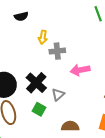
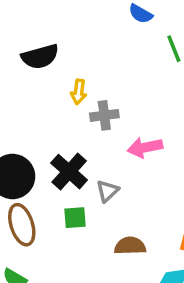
black semicircle: (21, 16) -> (40, 57), size x1.5
green square: (39, 109) -> (75, 218), turned -32

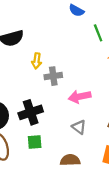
black cross: (69, 172) -> (31, 112), turned 30
gray triangle: (107, 191) -> (79, 127), moved, turned -40

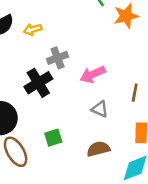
yellow arrow: (37, 61) -> (33, 29), moved, turned 80
black cross: (31, 112) -> (38, 83), moved

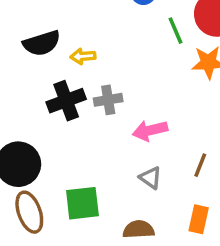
black cross: (38, 83) -> (66, 101), moved
green square: (53, 138) -> (82, 203), size x1.5

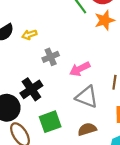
black cross: (66, 101) -> (31, 89), moved
gray triangle: (150, 178) -> (87, 97), size x1.6

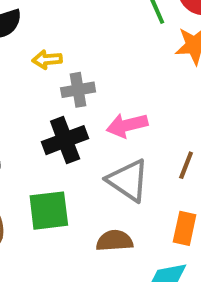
yellow arrow: (29, 35) -> (47, 60), moved
black cross: (31, 89) -> (65, 140), moved

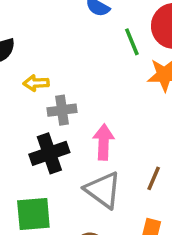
pink arrow: (127, 125) -> (104, 142), turned 104

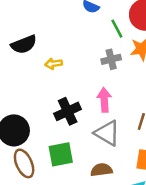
gray cross: (62, 110) -> (111, 59), moved

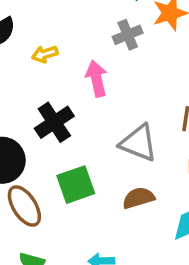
pink arrow: (104, 100) -> (97, 78), moved
black cross: (68, 111) -> (54, 122), moved

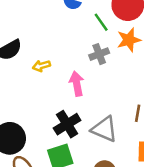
black cross: (54, 122) -> (67, 124), moved

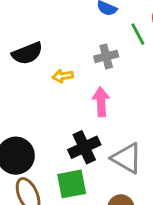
gray cross: (99, 54) -> (106, 56), moved

